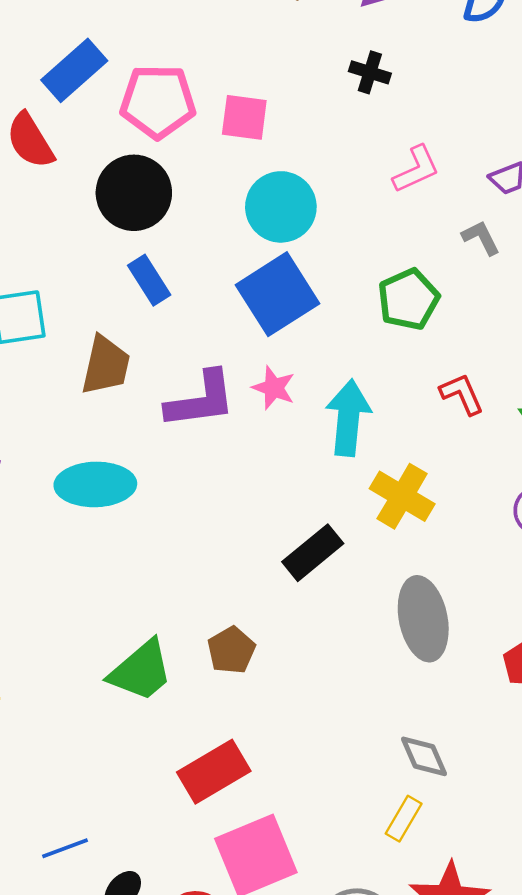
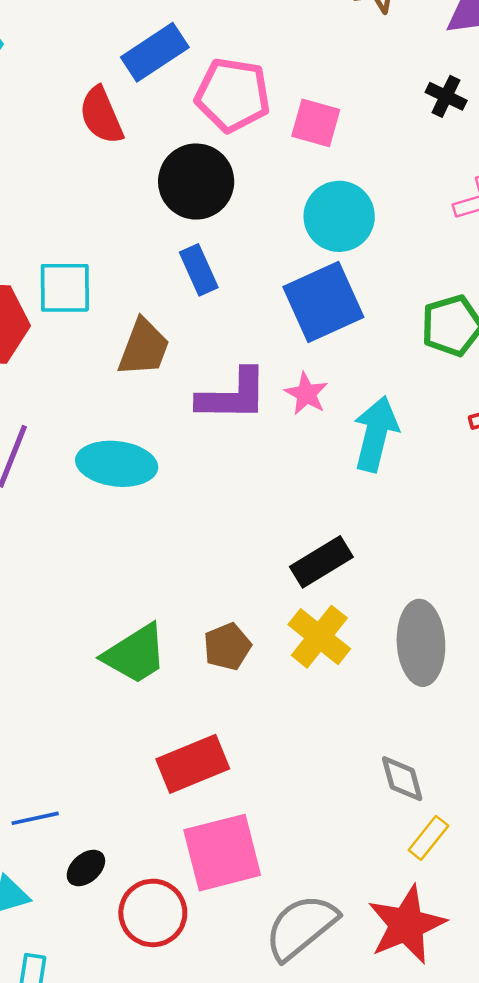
yellow cross: (402, 496) -> (319, 637), moved
yellow rectangle: (404, 819) -> (428, 838), moved

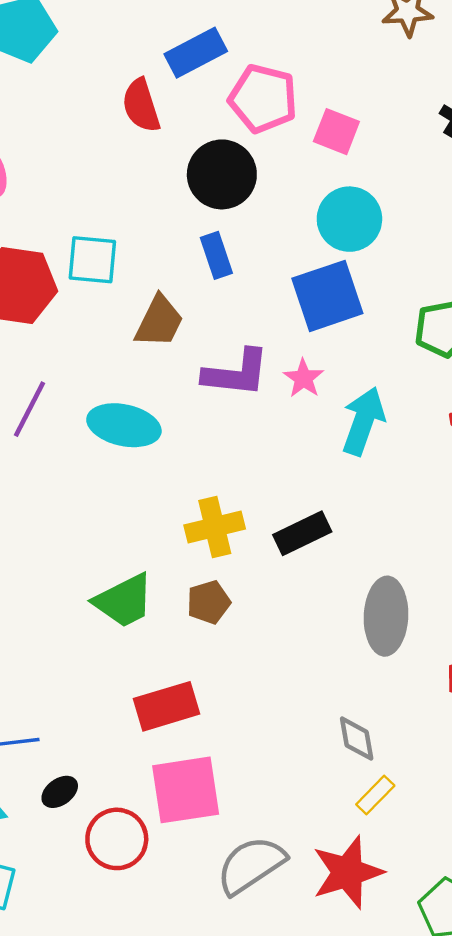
yellow cross: (319, 637) -> (215, 527), moved, turned 32

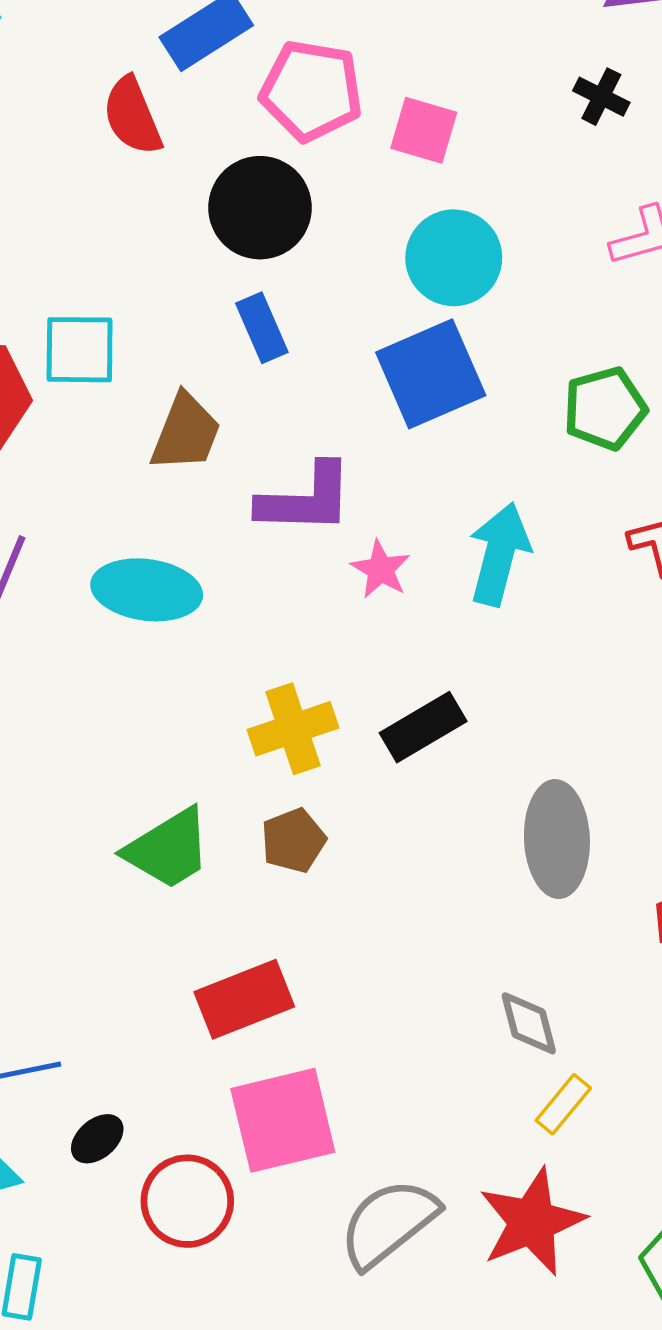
pink star: (304, 378) -> (381, 569), moved

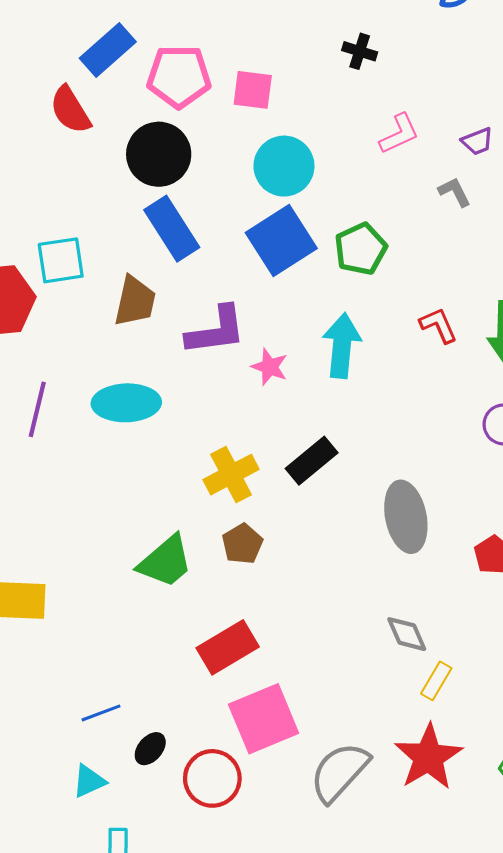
blue rectangle: (262, 328) -> (172, 229), size x1.5
green pentagon: (605, 408) -> (361, 249), moved

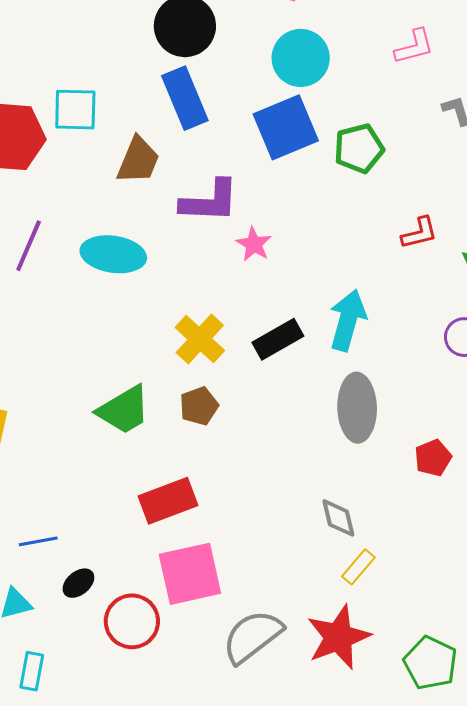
red L-shape: (438, 325) -> (419, 233), turned 90
cyan arrow: (342, 346) -> (348, 320), moved
yellow cross: (231, 475) -> (200, 339), turned -30

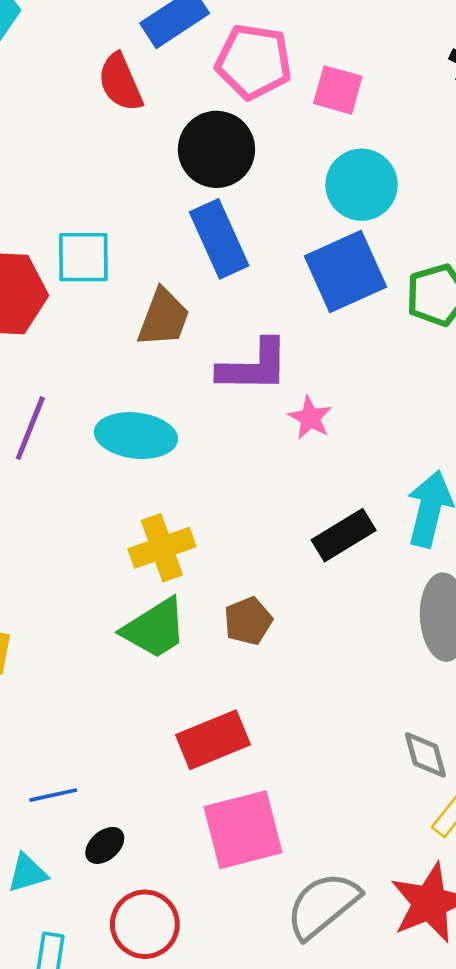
yellow cross: (200, 339) -> (162, 548), moved, turned 30
red circle: (132, 621) -> (145, 924), moved

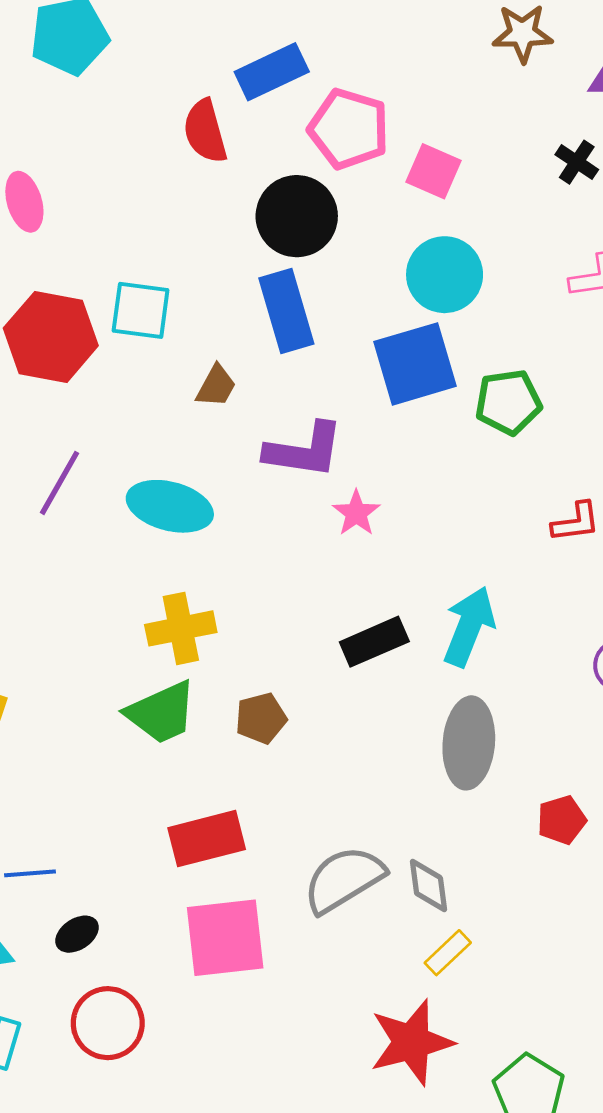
brown trapezoid: (163, 318) -> (216, 386), size x0.7
gray semicircle: (323, 905) -> (344, 879), moved

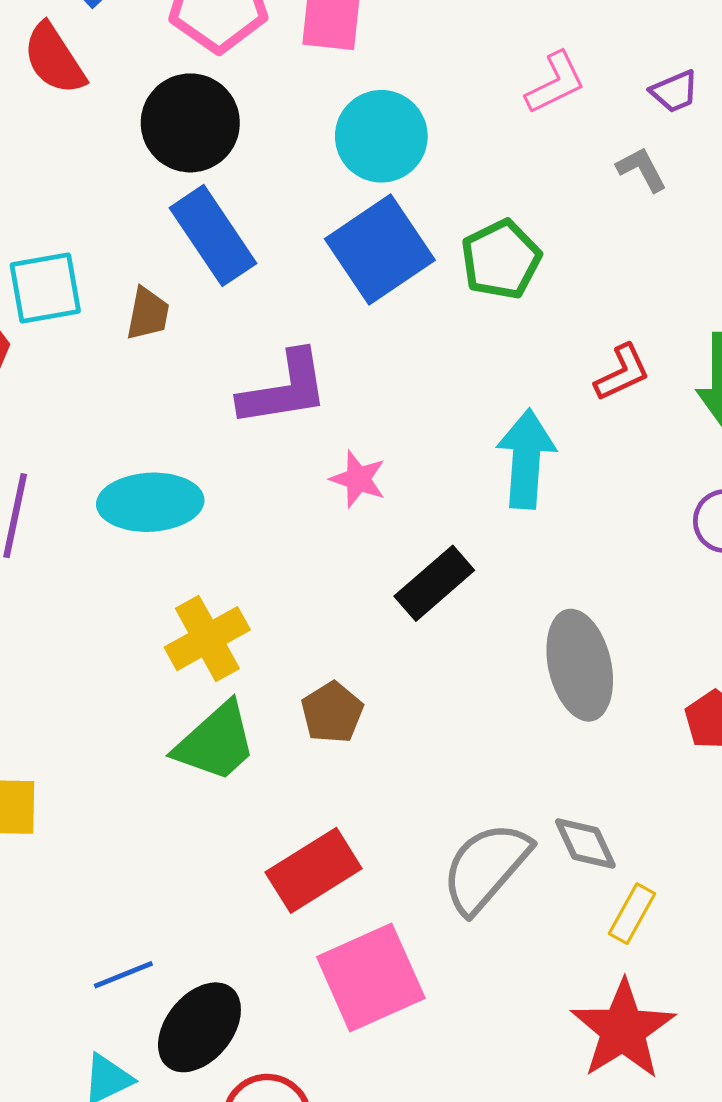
brown trapezoid: (216, 386) -> (148, 314), moved
pink star: (356, 513) -> (358, 479), moved
cyan arrow: (469, 627) -> (526, 459), moved
black ellipse: (77, 934) -> (199, 1027), size x1.8

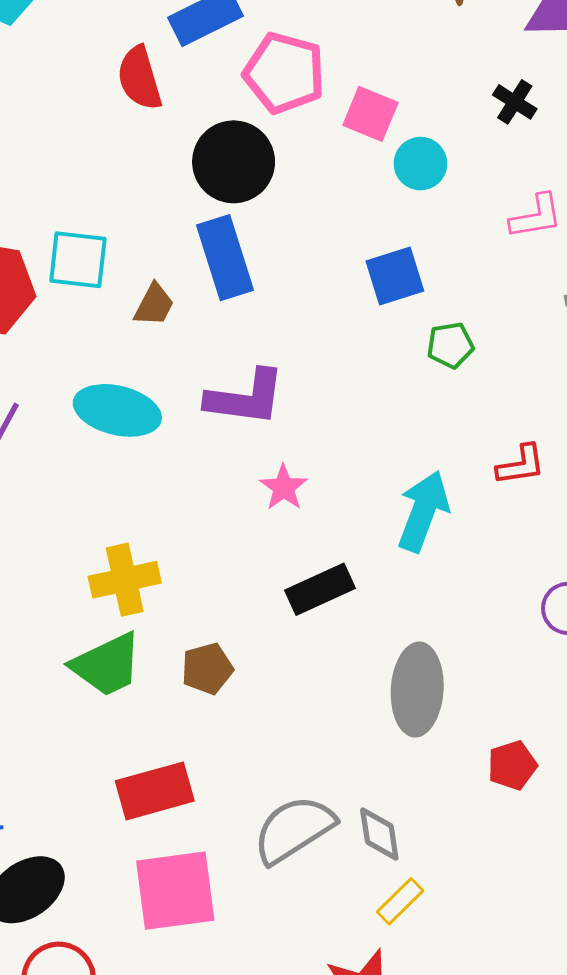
cyan circle: (381, 136) -> (420, 164), moved, size x0.7
blue square: (380, 250) -> (395, 276), moved, size x0.7
green pentagon: (501, 259) -> (450, 345), size x0.7
cyan ellipse: (150, 502) -> (117, 410), moved

